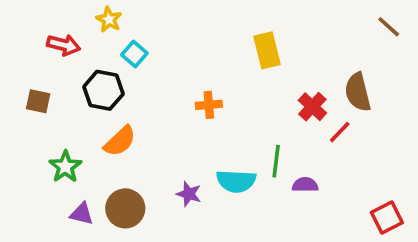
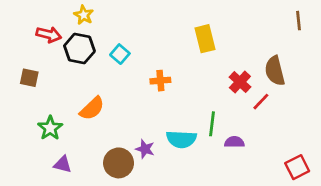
brown line: (389, 27) -> (299, 21), turned 42
cyan square: (134, 54) -> (120, 54), moved
black hexagon: (103, 90) -> (79, 48), moved
brown circle: (125, 208) -> (119, 163), moved

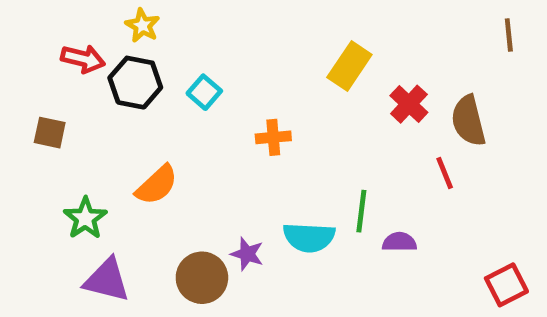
yellow rectangle: (205, 39) -> (349, 66), turned 48
red cross: (240, 82) -> (409, 104), moved
red line: (261, 102) -> (445, 173), turned -66
purple triangle: (63, 164) -> (107, 280), size x1.5

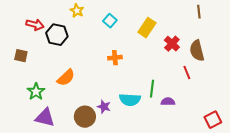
yellow star: (142, 26) -> (77, 11), moved
brown line: (509, 35) -> (199, 12), moved
cyan square: (204, 92) -> (110, 21), moved

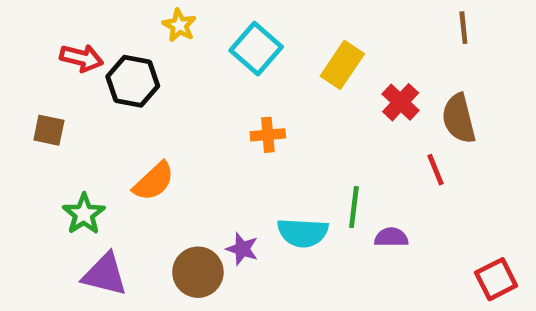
cyan square: (110, 21) -> (256, 49), size x1.5

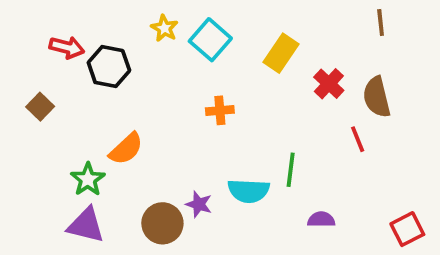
yellow star: (179, 25) -> (164, 28), moved
brown square: (49, 130) -> (40, 107), turned 32
green star: (84, 214) -> (88, 179), moved
purple semicircle: (391, 237) -> (321, 220), moved

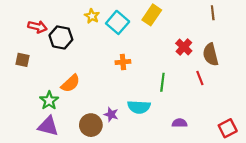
yellow rectangle: (281, 53) -> (152, 15), moved
brown square: (40, 107) -> (22, 60), turned -32
green line: (291, 170) -> (162, 82), moved

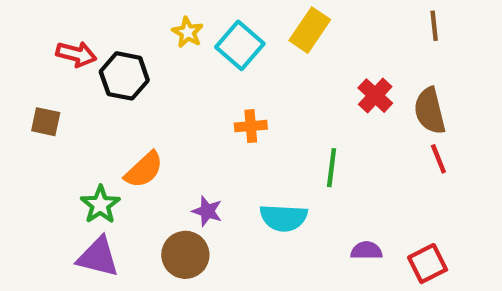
red line: (200, 78) -> (438, 159), moved
purple star: (111, 114) -> (207, 211), moved
red square: (228, 128) -> (428, 264), moved

